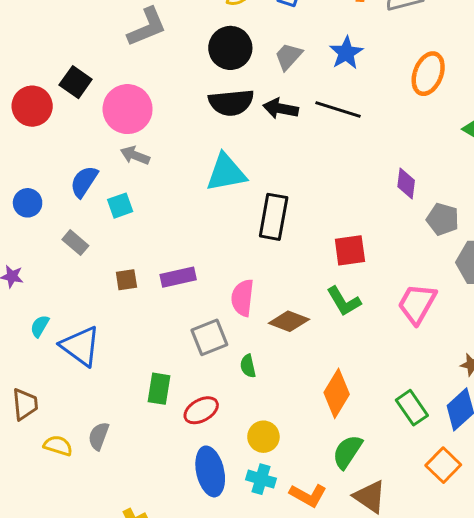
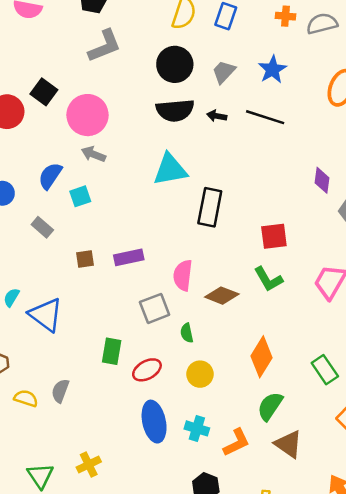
black arrow: (281, 109) -> (217, 116), size x0.7
yellow circle: (263, 437) -> (200, 374), moved
orange L-shape: (308, 495) -> (236, 443), turned -56

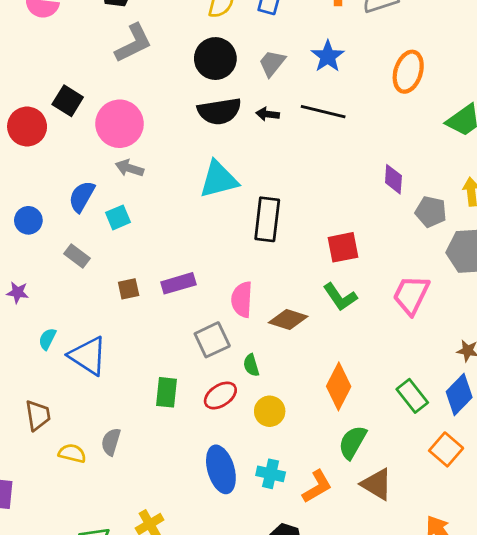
red ellipse: (147, 370) -> (220, 395), moved

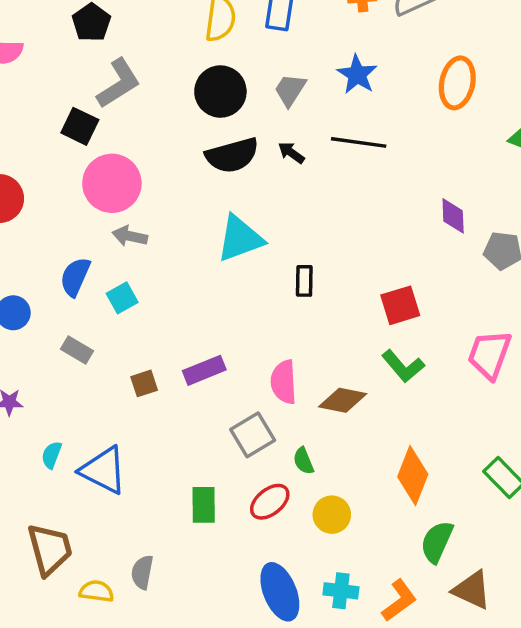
black square: (68, 101) -> (80, 126), moved
black arrow: (268, 114) -> (291, 153), turned 35
black rectangle: (267, 219) -> (304, 281), size x0.6
brown trapezoid: (38, 415) -> (50, 549), size x1.4

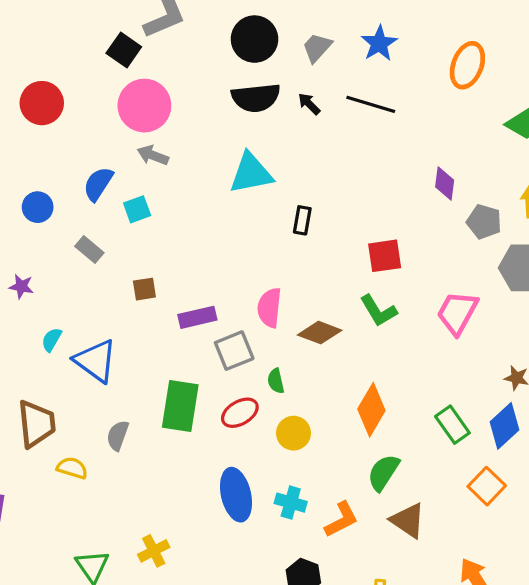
purple rectangle: (204, 370) -> (197, 317), moved
green rectangle: (204, 505) -> (180, 406), size x1.5
gray semicircle: (142, 572) -> (118, 435), moved

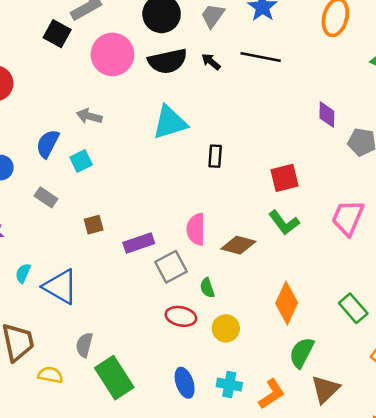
pink circle: (144, 106) -> (112, 54), moved
green rectangle: (180, 406) -> (114, 378), moved, turned -36
red ellipse: (240, 413) -> (181, 316), turned 48
blue ellipse: (236, 495) -> (185, 383), size x0.7
brown triangle: (408, 520) -> (325, 389), turned 48

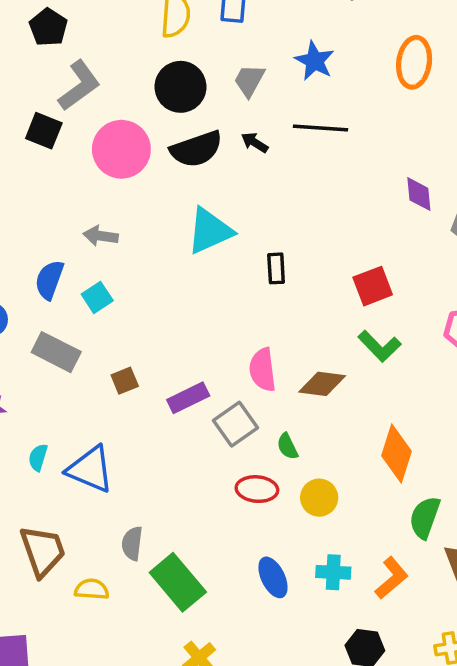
gray rectangle: (46, 197) -> (56, 352), size x1.5

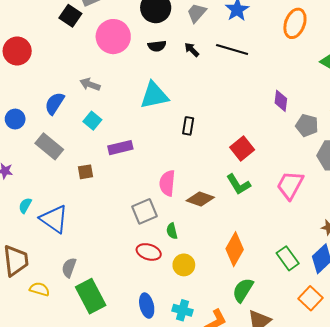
black semicircle: (196, 149) -> (157, 46), size x0.6
red square: (373, 286) -> (242, 148), turned -30
cyan square: (97, 297) -> (92, 121), moved, turned -30
purple rectangle: (188, 398) -> (120, 148), moved

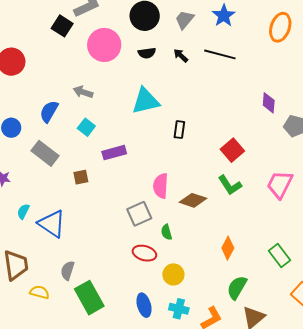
orange diamond: (235, 249) -> (228, 248), size x0.7
yellow circle: (184, 265) -> (173, 274), moved

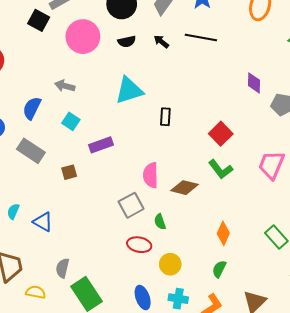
blue triangle: (52, 224) -> (43, 222), size x0.7
green semicircle: (237, 287) -> (219, 269), moved, size x0.7

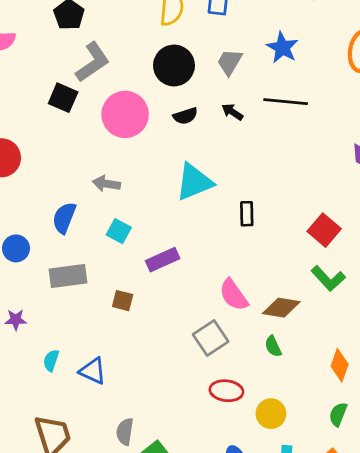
gray rectangle: (31, 151) -> (68, 276), turned -36
brown square: (69, 172) -> (123, 301), turned 35
pink semicircle: (151, 175) -> (234, 295), turned -30
green semicircle: (160, 222) -> (273, 346), moved

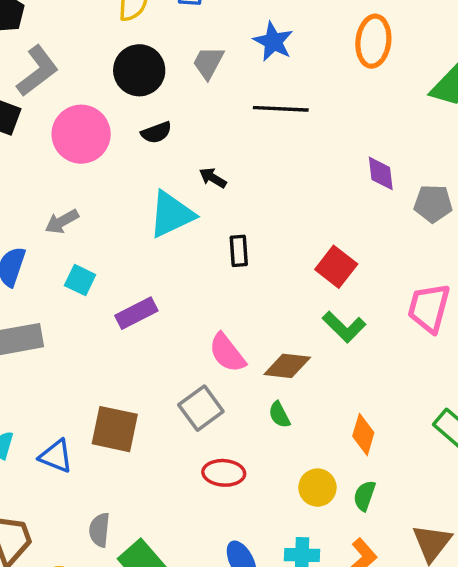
black arrow: (232, 112) -> (213, 178), moved
gray arrow: (106, 184) -> (62, 222), turned -36
brown square: (123, 301) -> (115, 429), moved, size x1.8
yellow circle: (271, 414) -> (317, 488), moved

